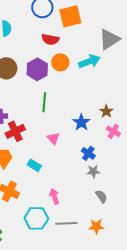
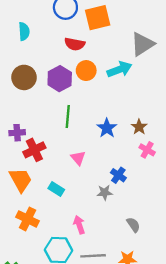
blue star: (81, 122) -> (107, 128), moved
gray star: (93, 171) -> (105, 192), moved

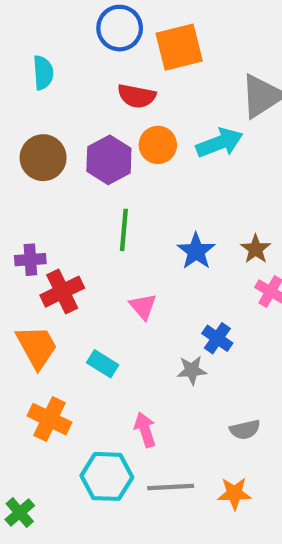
gray semicircle: (133, 225) -> (245, 430), turned 112

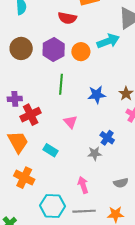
orange circle: (158, 145) -> (81, 52), moved
blue star: (196, 251) -> (97, 95), turned 30
pink arrow: (145, 430) -> (83, 185), moved

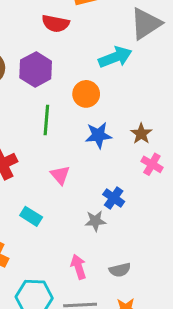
orange circle: (81, 52) -> (86, 94), moved
gray semicircle: (121, 183) -> (120, 270), moved

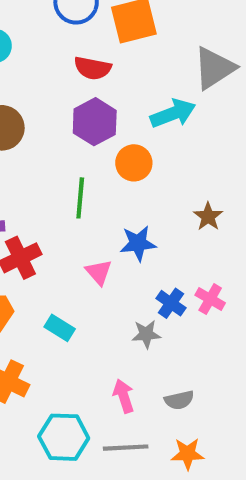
purple hexagon: (36, 69) -> (95, 122), moved
blue star: (98, 135) -> (138, 243), moved
pink cross: (152, 164) -> (210, 299), moved

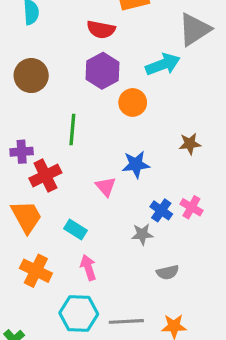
green line: (80, 198) -> (72, 129), moved
brown star: (208, 217) -> (190, 144), turned 30
pink arrow: (124, 396) -> (88, 268), moved
gray semicircle: (179, 400) -> (168, 272), moved

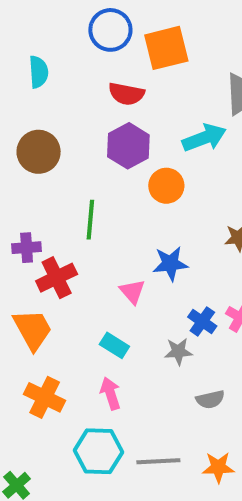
cyan rectangle: (76, 229) -> (114, 345), moved

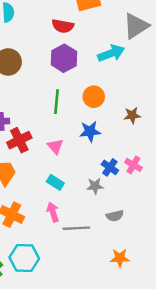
orange circle: (166, 186) -> (94, 97), moved
green line: (90, 220) -> (57, 102), moved
pink triangle: (132, 292) -> (55, 146), moved
cyan hexagon: (98, 451) -> (24, 258), moved
gray line: (158, 461) -> (76, 228), moved

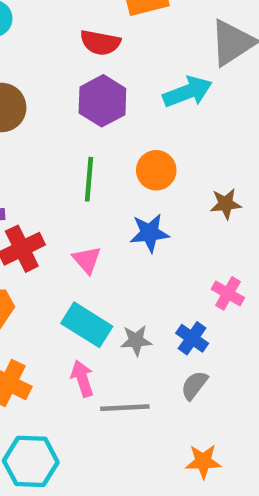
blue cross: (110, 167) -> (192, 338), moved
cyan rectangle: (55, 182) -> (87, 325), size x1.5
gray star: (95, 186) -> (136, 340), moved
gray semicircle: (115, 216) -> (194, 385), turned 140

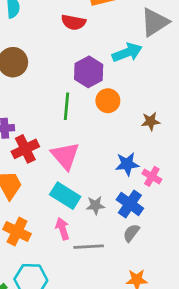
purple hexagon: (102, 101) -> (89, 72), moved
blue star: (150, 233) -> (127, 164), moved
pink triangle: (87, 260) -> (65, 156), size x1.6
blue cross: (192, 338) -> (130, 204), size x1.4

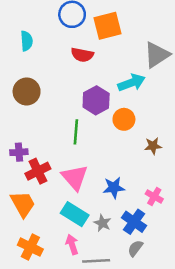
orange circle: (108, 101) -> (124, 119), moved
blue star: (127, 164) -> (114, 188), moved
gray star: (95, 205) -> (102, 223), turned 30

